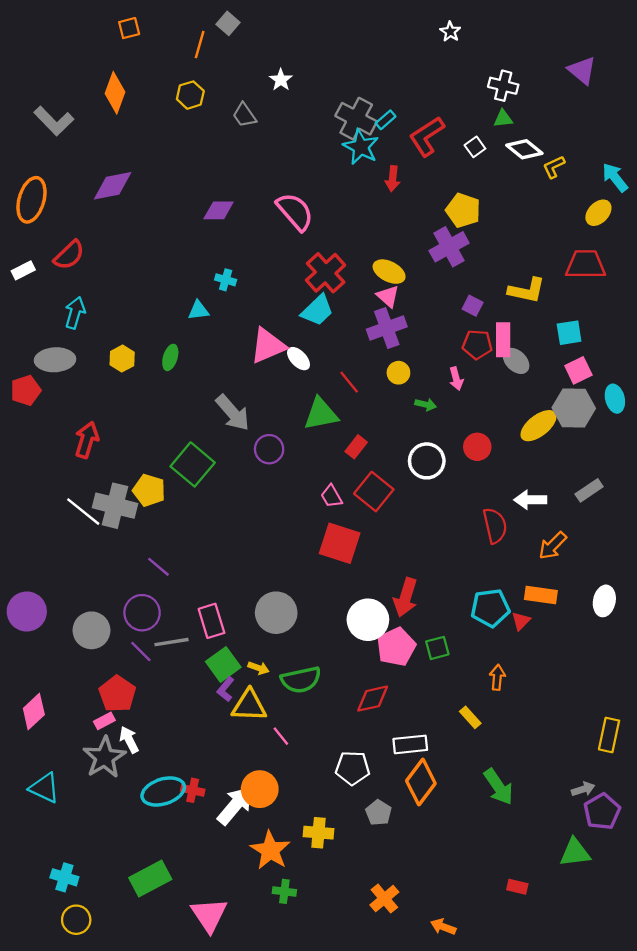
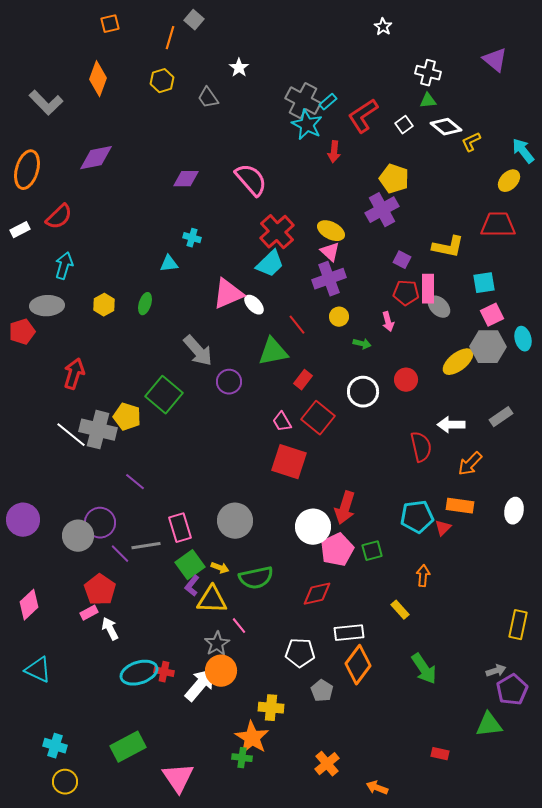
purple circle: (142, 613) -> (100, 523), moved
gray star: (104, 757) -> (217, 644), moved, size x0.7
orange star: (270, 850) -> (252, 738), moved

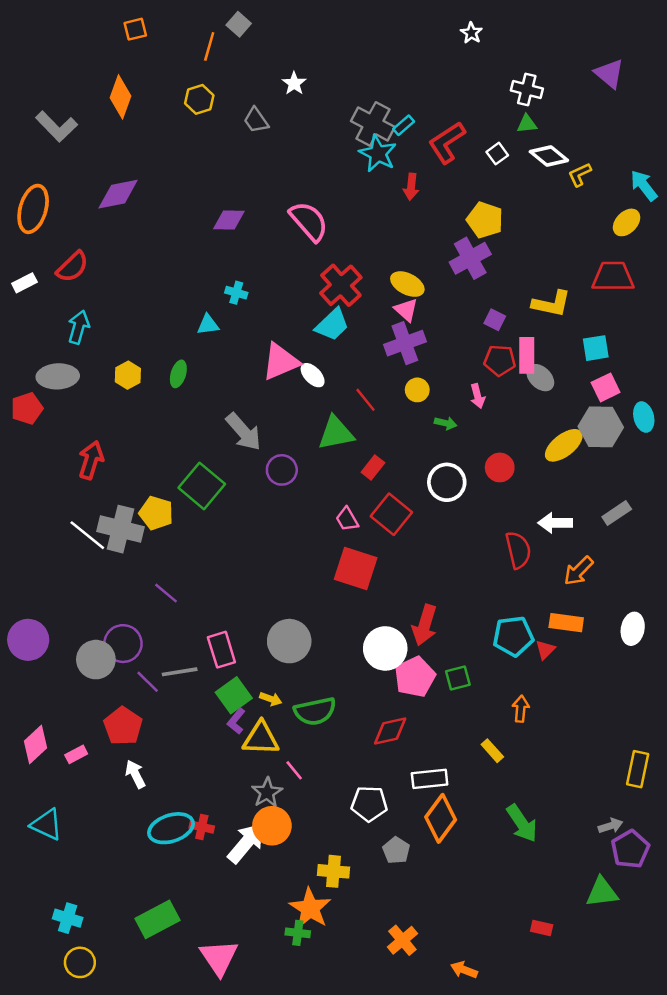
pink rectangle: (89, 613) -> (76, 754), moved

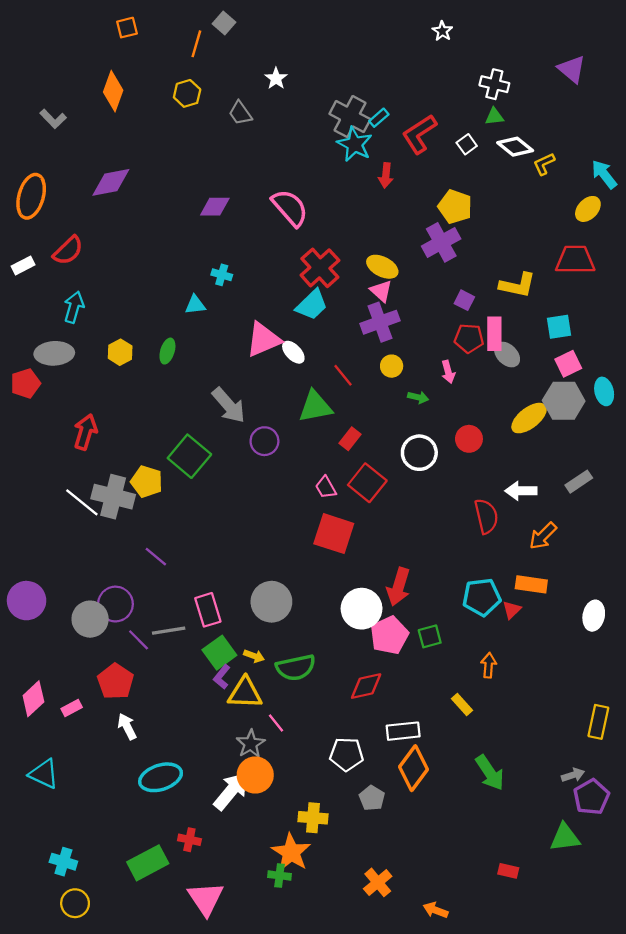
gray L-shape: (56, 126) -> (53, 119), size x0.7
white ellipse: (633, 629) -> (594, 616), moved
red cross: (202, 827) -> (189, 840), moved

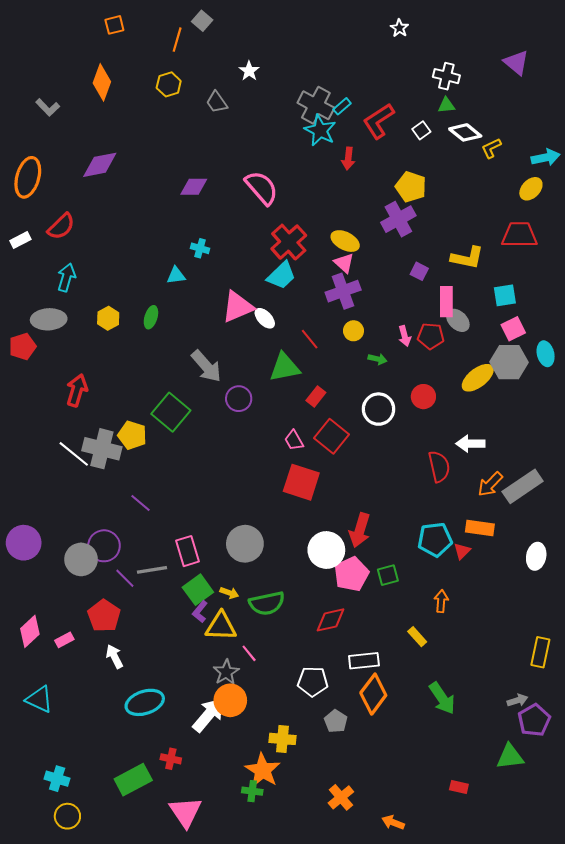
cyan arrow: (604, 174) -> (546, 157), turned 116
red pentagon: (469, 338) -> (431, 336), moved
gray rectangle: (579, 482) -> (523, 486), moved, size x1.6

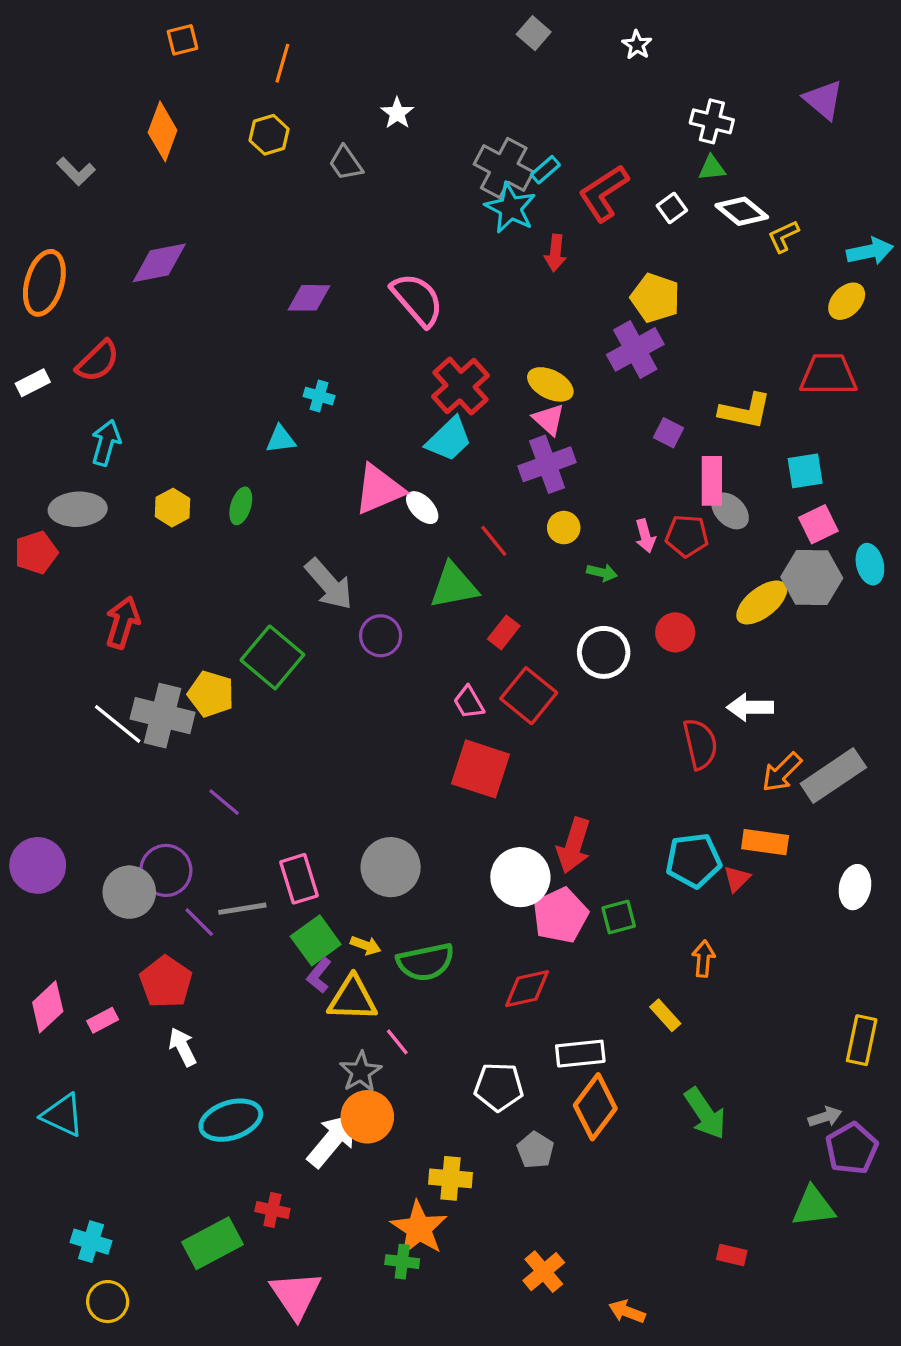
gray square: (202, 21) -> (534, 33), moved

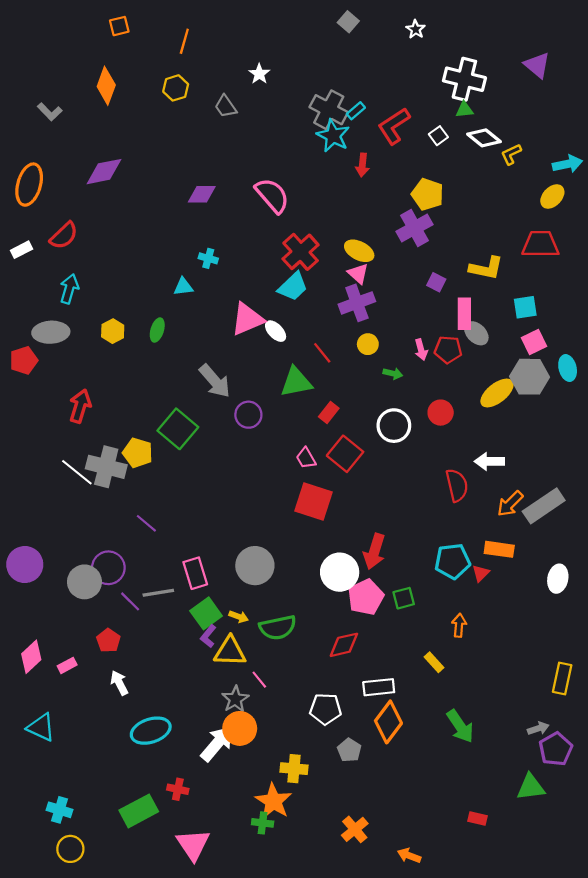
white cross: (712, 121) -> (464, 79), size x1.5
red pentagon: (166, 982) -> (108, 641), size x0.7

